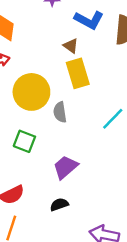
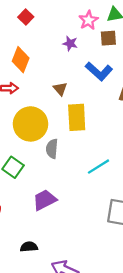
brown triangle: (71, 46) -> (60, 89), moved
black semicircle: (59, 204) -> (29, 247), moved

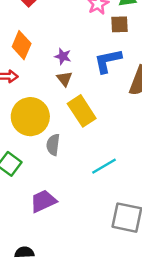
purple star: (70, 43) -> (63, 56), moved
blue L-shape: (99, 71) -> (108, 61), turned 124
yellow rectangle: (77, 117) -> (82, 111), turned -32

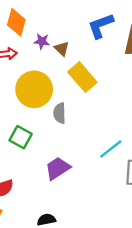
purple star: (63, 56) -> (42, 41), moved
cyan line: (104, 166) -> (111, 149), moved

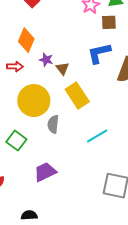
cyan line: (111, 149) -> (97, 136), moved

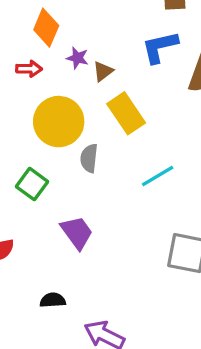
brown triangle: (63, 68) -> (103, 71), turned 32
purple trapezoid: (45, 172) -> (77, 232), turned 80

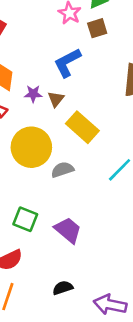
blue L-shape: (160, 47) -> (67, 63), moved
gray semicircle: (89, 158) -> (62, 170), turned 80
green square: (32, 184) -> (25, 219), moved

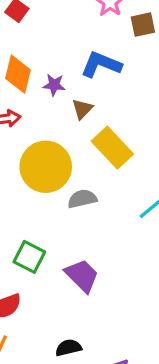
blue L-shape: (67, 63) -> (101, 65), turned 44
purple star: (33, 94) -> (54, 85), moved

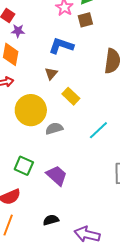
purple star: (54, 85) -> (18, 31), moved
yellow rectangle: (112, 148) -> (71, 96), size x0.7

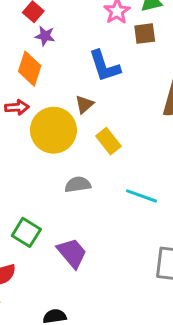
blue L-shape: (61, 46) -> (104, 66), turned -135
yellow circle: (31, 110) -> (53, 130), moved
cyan line: (98, 130) -> (142, 196), turned 55

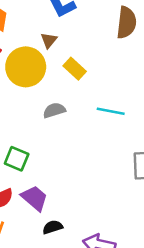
purple trapezoid: (72, 253) -> (34, 198), moved

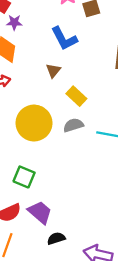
yellow circle: (26, 67) -> (34, 123), moved
gray semicircle: (54, 110) -> (73, 125), moved

